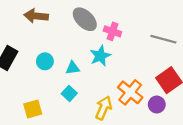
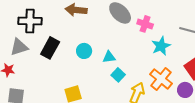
cyan star: (100, 56) -> (161, 46), moved
cyan square: (69, 93) -> (118, 75), moved

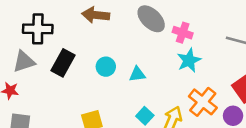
cyan star: (161, 46) -> (189, 60), moved
cyan square: (118, 75) -> (145, 116), moved

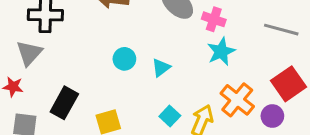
gray triangle: (24, 62) -> (29, 53), turned -30
black rectangle: (63, 63) -> (64, 103), moved
cyan triangle: (137, 74) -> (161, 68), turned -30

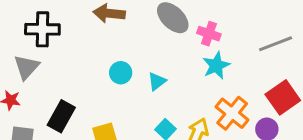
gray line: (281, 30) -> (276, 44), turned -36

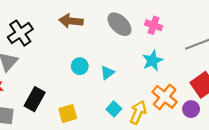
black cross: (42, 29) -> (20, 33), turned -35
pink cross: (209, 34) -> (154, 25), moved

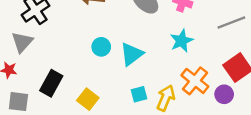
cyan triangle: (107, 73) -> (132, 54), size x1.5
cyan square: (114, 109) -> (139, 94), turned 32
yellow square: (68, 113) -> (88, 99), turned -36

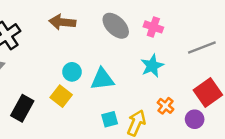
cyan triangle: (132, 54) -> (102, 79), turned 30
orange cross: (195, 81) -> (165, 106), size x0.6
yellow square: (88, 99) -> (61, 96), moved

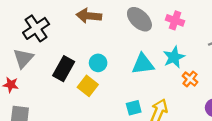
cyan triangle: (102, 79) -> (143, 64), moved
orange cross: (165, 106) -> (190, 79), moved
black rectangle: (22, 108) -> (64, 69), moved

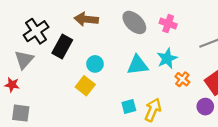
black rectangle: (64, 69) -> (62, 46), moved

